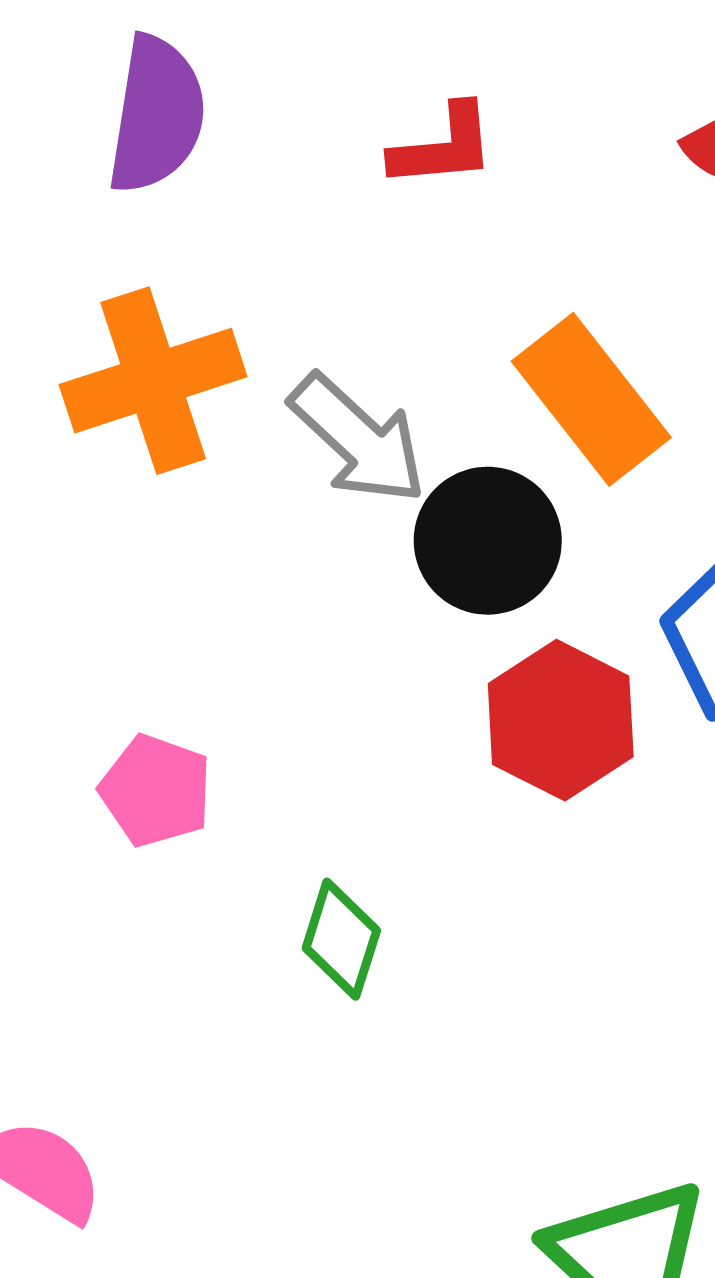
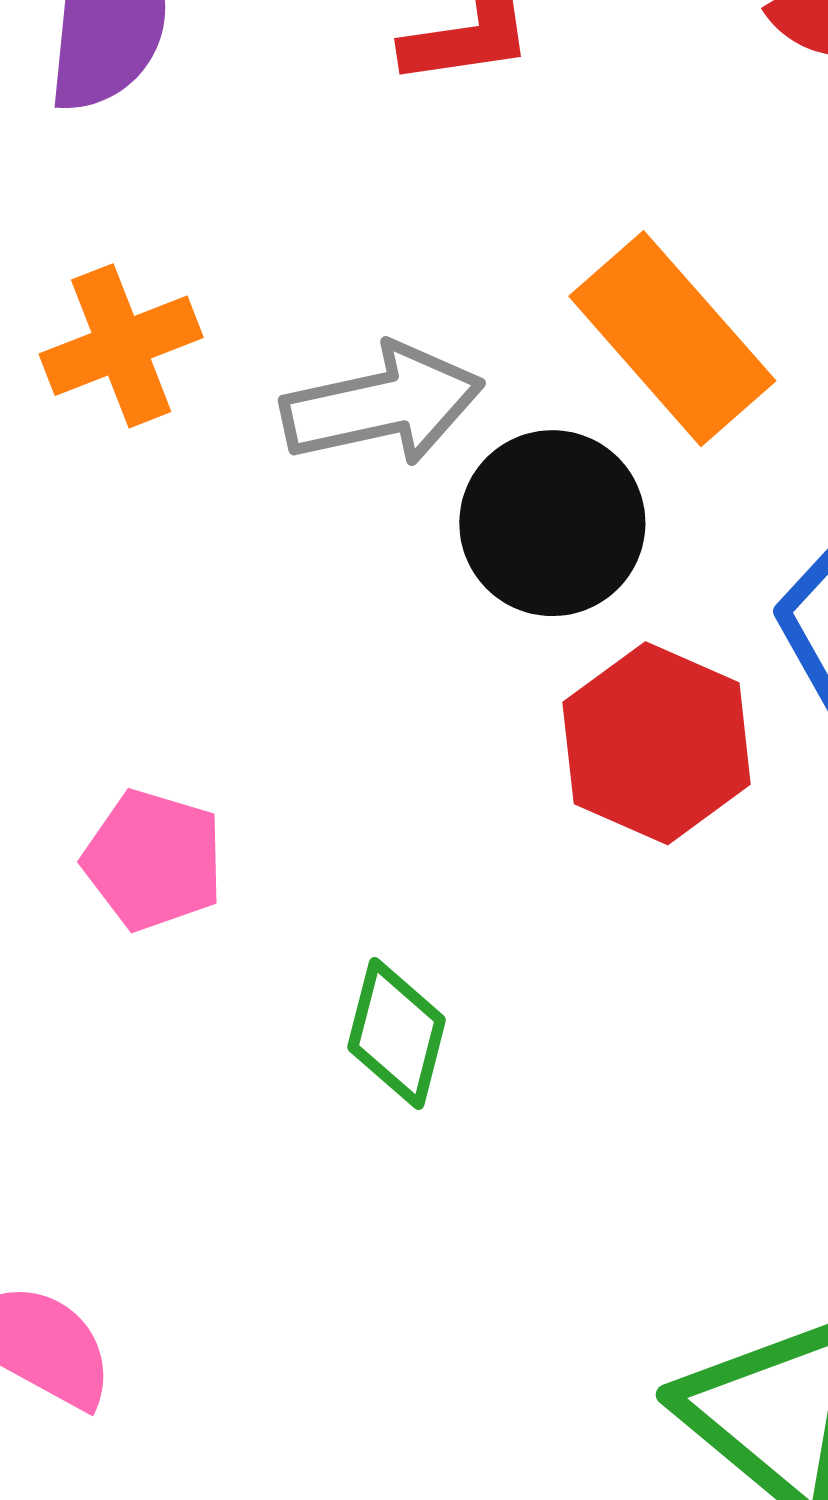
orange cross: (153, 381) -> (121, 346), size x0.7
gray arrow: (358, 439) -> (382, 405), turned -52

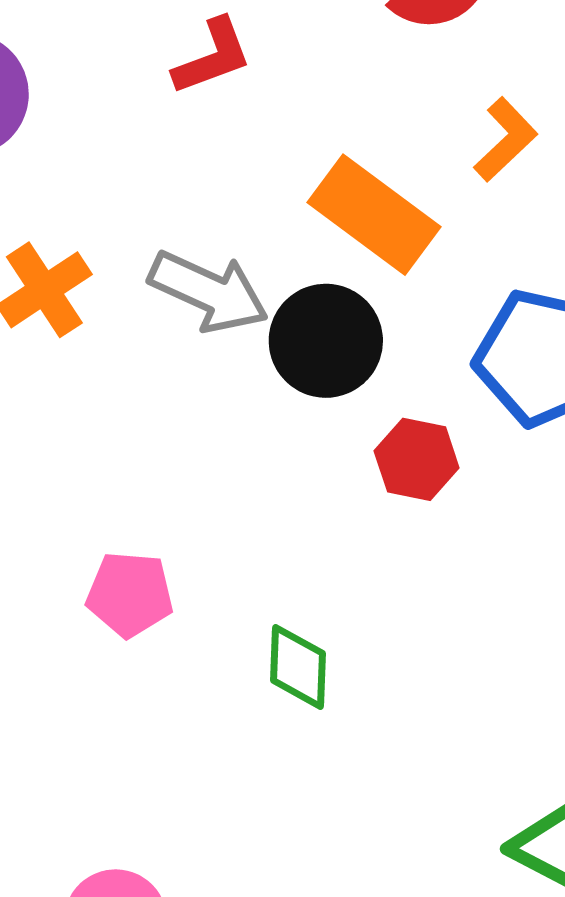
gray arrow: (382, 405) -> (209, 292), turned 49
red hexagon: (657, 743) -> (417, 459), size x0.7

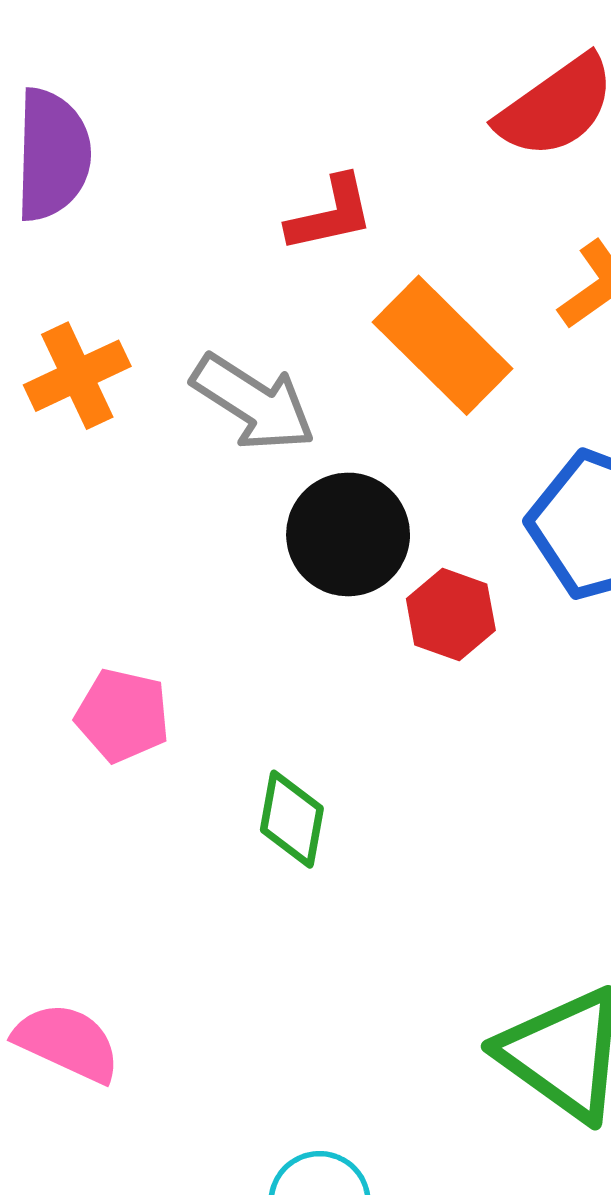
red L-shape: (212, 57) -> (330, 214), moved
black circle: (326, 341) -> (348, 534), moved

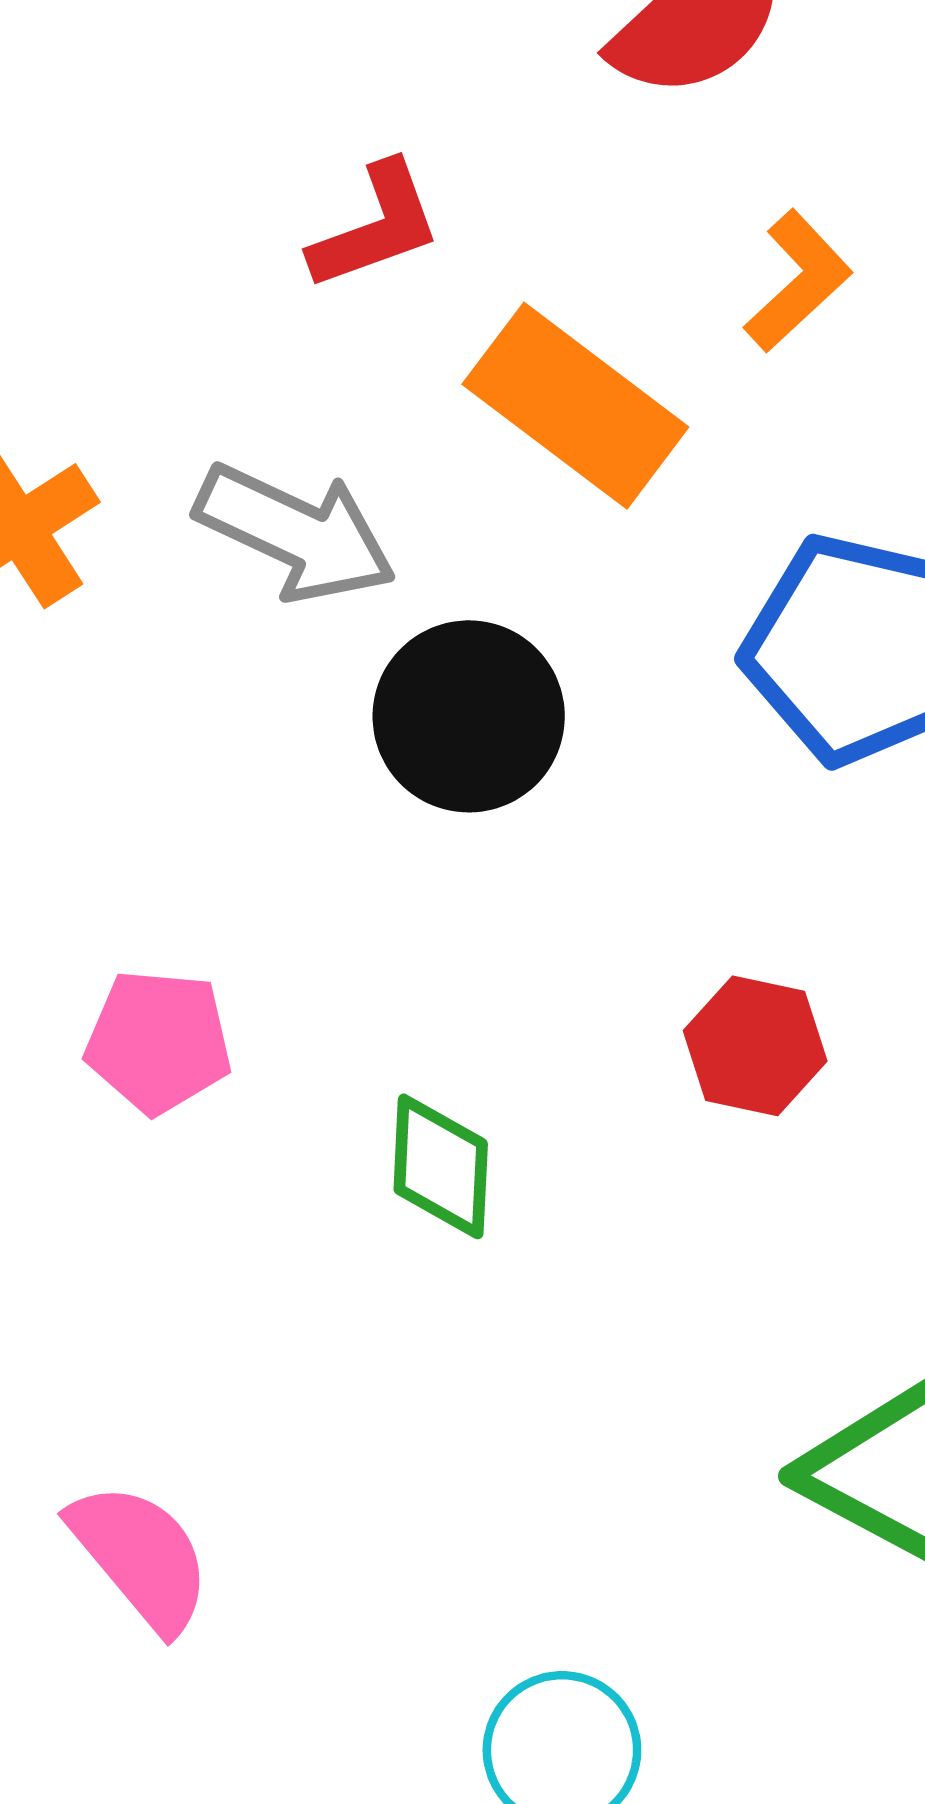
red hexagon: (451, 615) -> (755, 1046), moved
pink semicircle: (67, 1042) -> (141, 1557), turned 33

